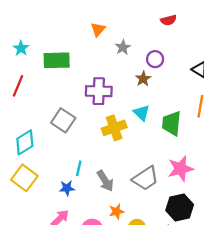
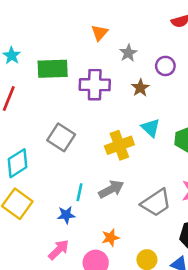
brown star: (143, 79) -> (140, 88), moved
purple cross: (99, 91) -> (95, 85), moved
gray arrow: (105, 181) -> (111, 189), moved, turned -85
orange star: (116, 212) -> (110, 238), moved

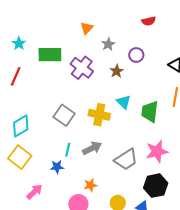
purple cross: (95, 85) -> (82, 68), turned 35
gray square: (61, 137) -> (64, 115), moved
yellow cross: (119, 145) -> (99, 115), turned 30
pink arrow: (59, 250) -> (34, 192), moved

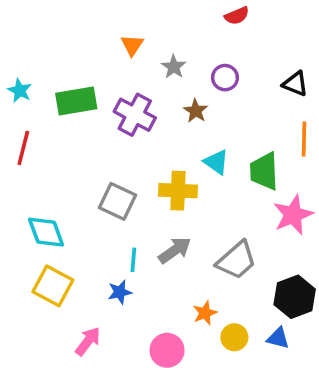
cyan diamond: (21, 126) -> (46, 232), turned -70
pink star: (157, 151) -> (293, 215), moved
orange star: (90, 185) -> (205, 313), moved

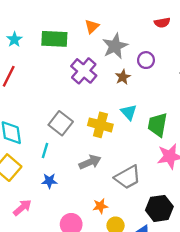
gray star: (174, 67) -> (115, 46), size x1.6
green rectangle: (76, 101) -> (54, 39), moved
cyan line: (133, 260) -> (45, 151), moved

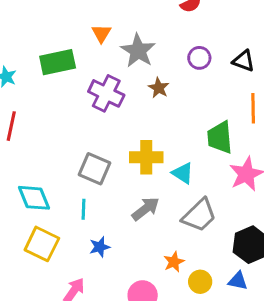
purple circle: (146, 60) -> (199, 58), moved
cyan triangle: (129, 112) -> (183, 173), moved

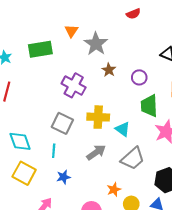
purple circle: (199, 58) -> (139, 77), moved
purple cross: (106, 93) -> (74, 85), moved

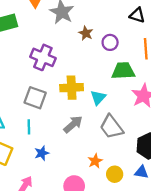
brown star: (109, 70) -> (86, 33), moved
green trapezoid: (149, 106) -> (123, 71), turned 95
cyan triangle: (123, 129) -> (98, 98), turned 42
gray trapezoid: (133, 158) -> (111, 127), turned 100

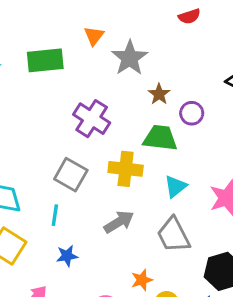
green trapezoid: (123, 71) -> (160, 138), moved
cyan triangle: (98, 98) -> (175, 186), moved

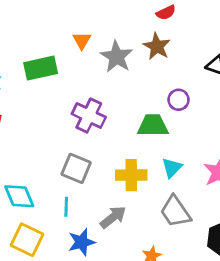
brown star: (159, 94) -> (157, 46), moved, size x1.4
yellow cross: (126, 169) -> (131, 175), moved
gray arrow: (119, 222) -> (113, 217), moved
blue star: (67, 256) -> (82, 242), size x1.4

